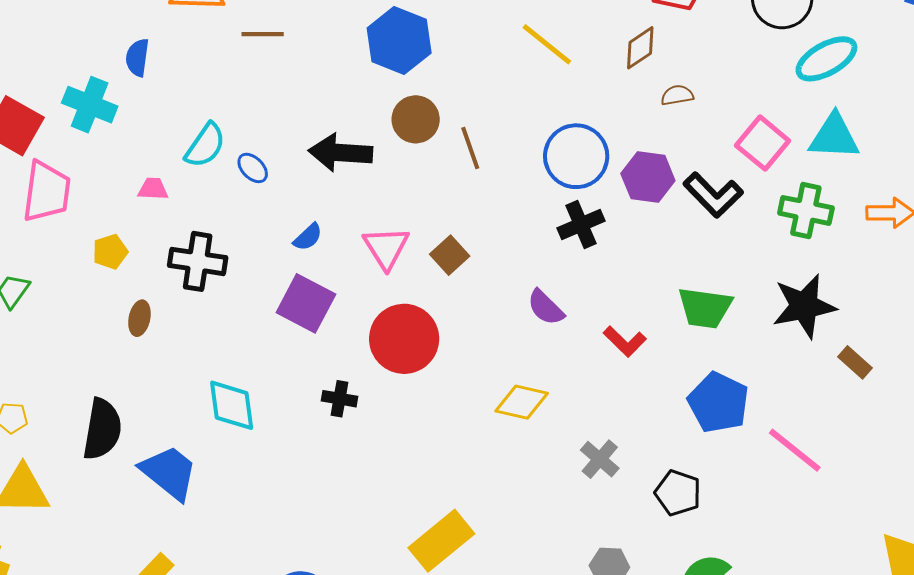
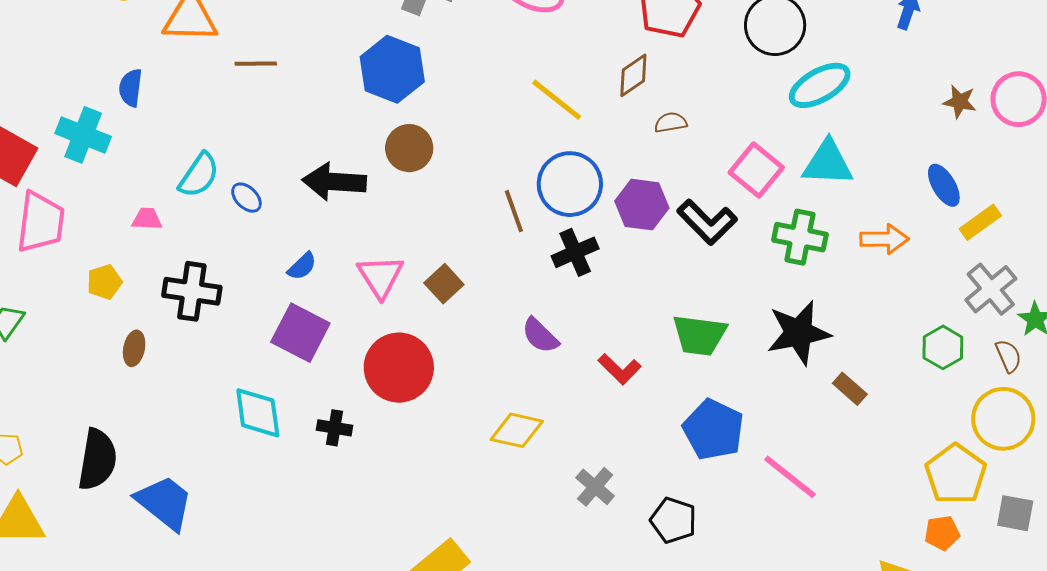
yellow line: (547, 44) -> (557, 100), moved
brown line: (470, 148) -> (514, 211), moved
cyan diamond: (232, 405) -> (258, 413), moved

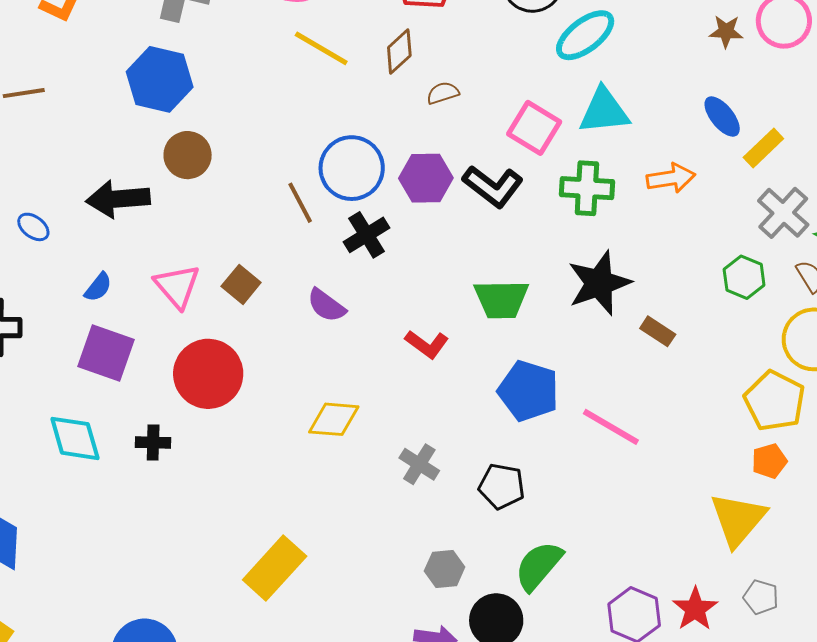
yellow line: (557, 100) -> (321, 48), moved
purple semicircle: (540, 336) -> (326, 305), moved

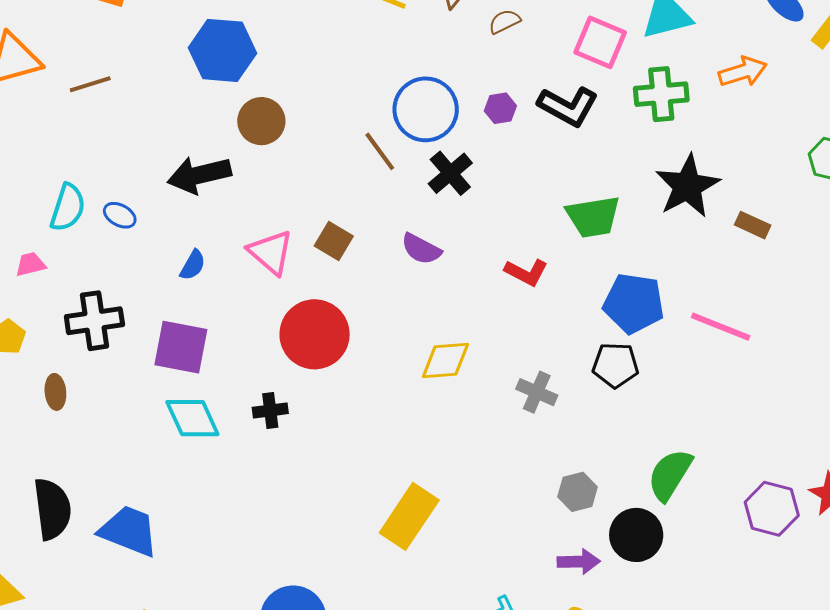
purple hexagon: (426, 178) -> (500, 108), size x0.6
purple square: (106, 353) -> (181, 347), moved
black pentagon: (502, 486) -> (615, 365), moved

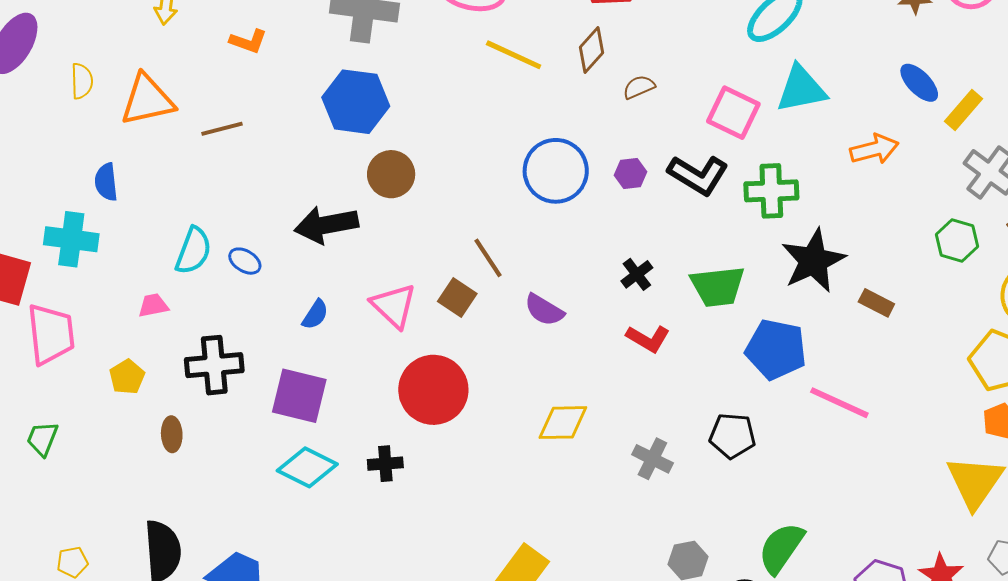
green cross: (661, 94) -> (771, 191), moved
brown line: (380, 151) -> (488, 258), moved
black cross: (450, 173) -> (637, 274), moved, size x0.7
blue pentagon: (634, 303) -> (776, 349), moved
cyan diamond: (192, 418) -> (307, 467), turned -42

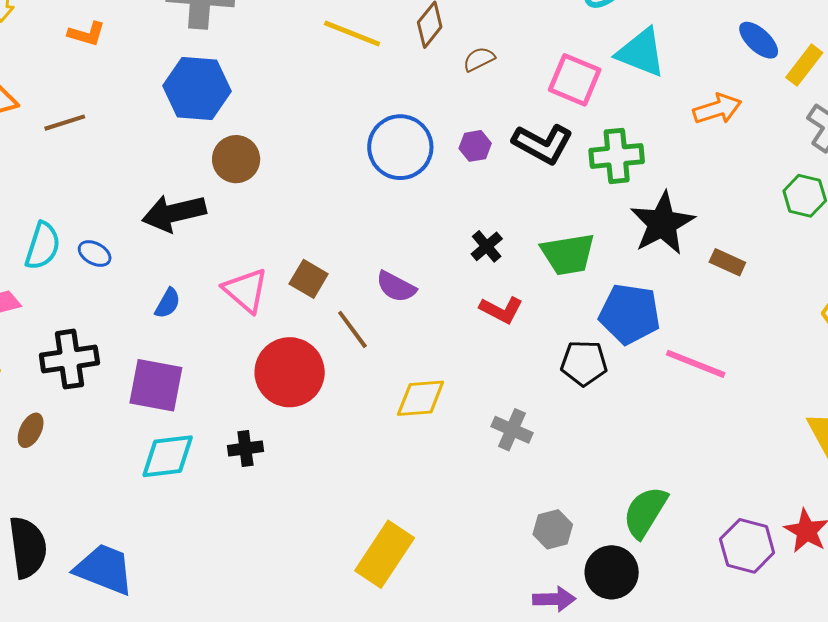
cyan triangle: (801, 89) -> (641, 53), turned 36
brown line: (488, 258) -> (352, 329), moved
brown ellipse: (172, 434) -> (31, 430), turned 32
black pentagon: (732, 436) -> (584, 363), moved
cyan diamond: (307, 467) -> (168, 456), turned -30

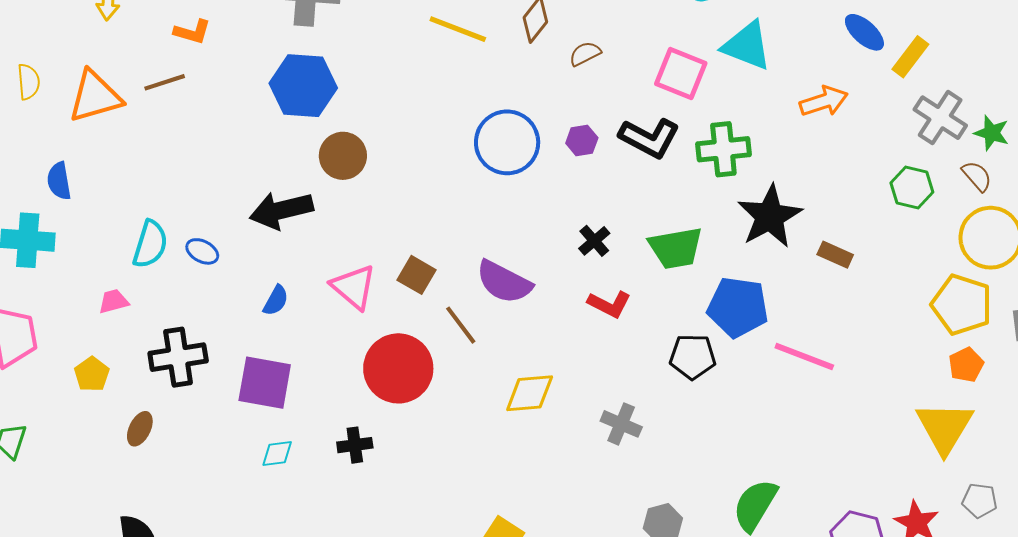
brown line: (65, 123) -> (165, 82), moved
purple semicircle: (396, 287) -> (504, 282), size x1.4
cyan diamond: (168, 456) -> (277, 454), size x0.6

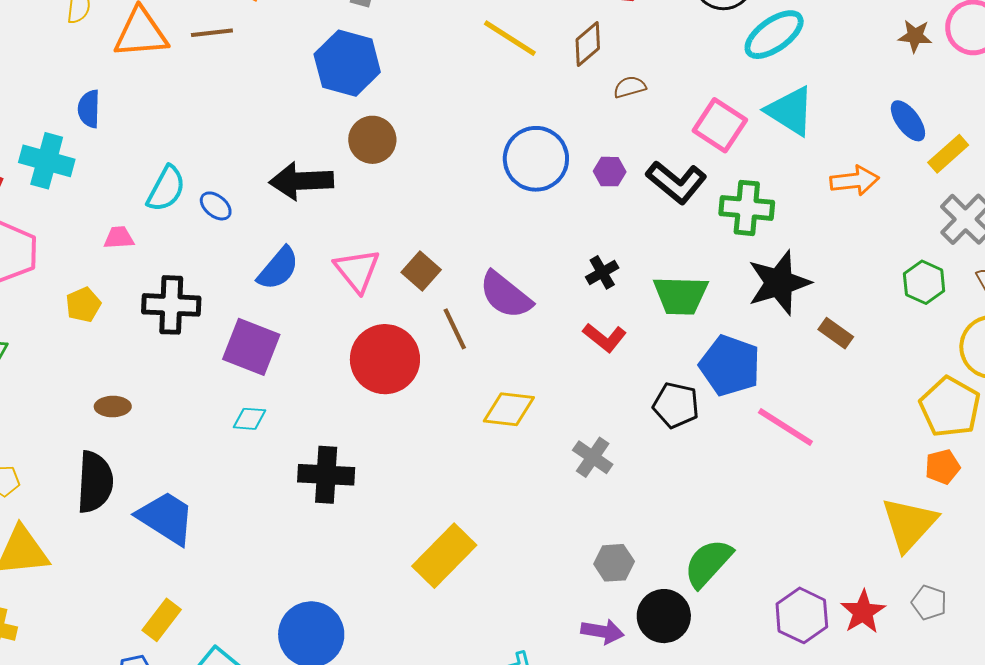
blue semicircle: (276, 300) -> (278, 269), size x1.5
brown ellipse: (140, 429) -> (113, 407), moved, turned 52
black cross: (355, 445) -> (326, 475), moved, size x1.6

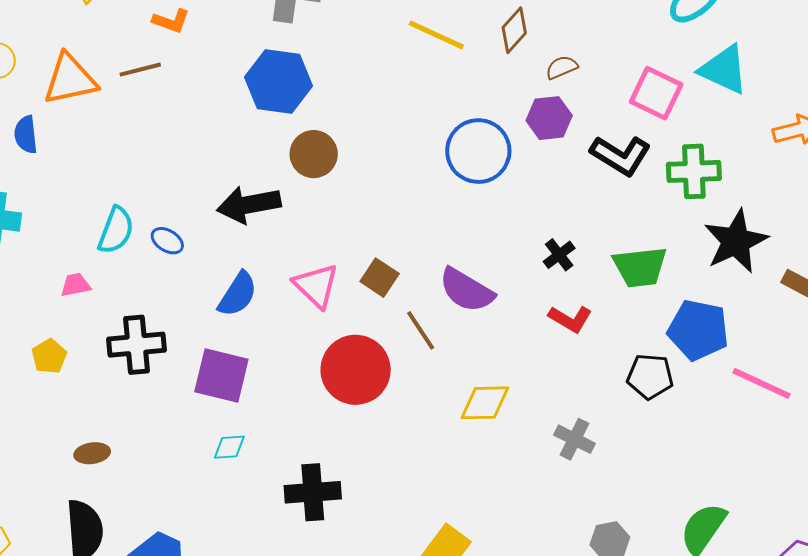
blue semicircle: (89, 109) -> (26, 135), moved
purple hexagon: (610, 172) -> (549, 118), moved, size x1.4

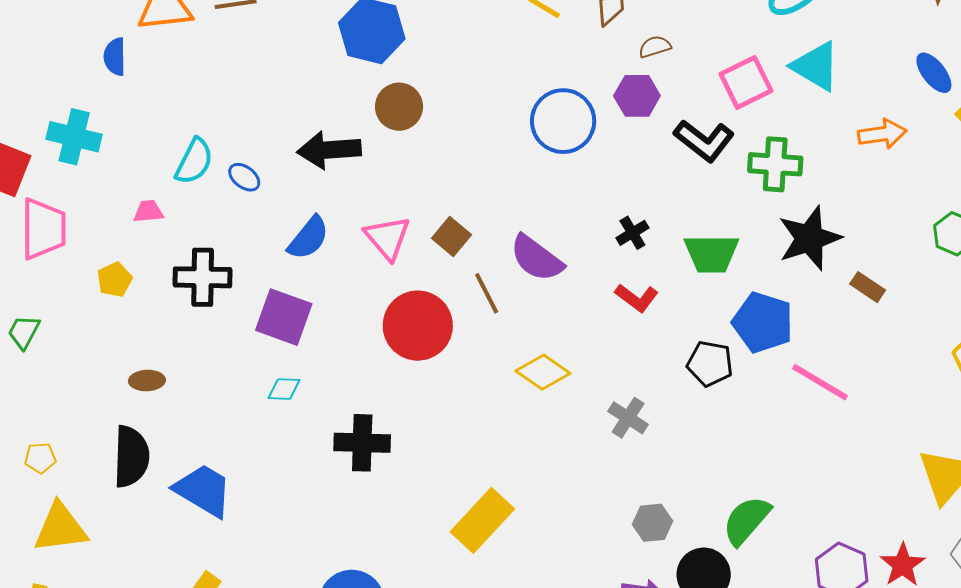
pink square: (656, 93) -> (746, 82), turned 32
yellow diamond: (485, 403) -> (543, 372), turned 30

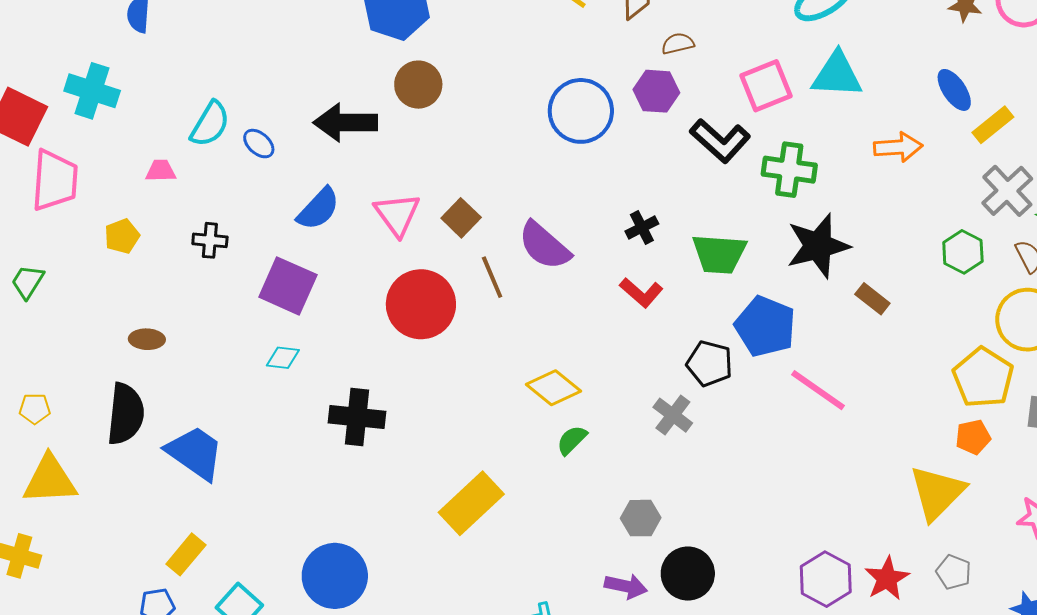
cyan triangle: (816, 66) -> (837, 75), turned -32
black cross: (203, 277) -> (210, 240), size x0.6
yellow diamond: (543, 372) -> (553, 388), moved
gray cross: (628, 418) -> (673, 415), moved
green semicircle: (746, 520) -> (572, 440), moved, size x0.6

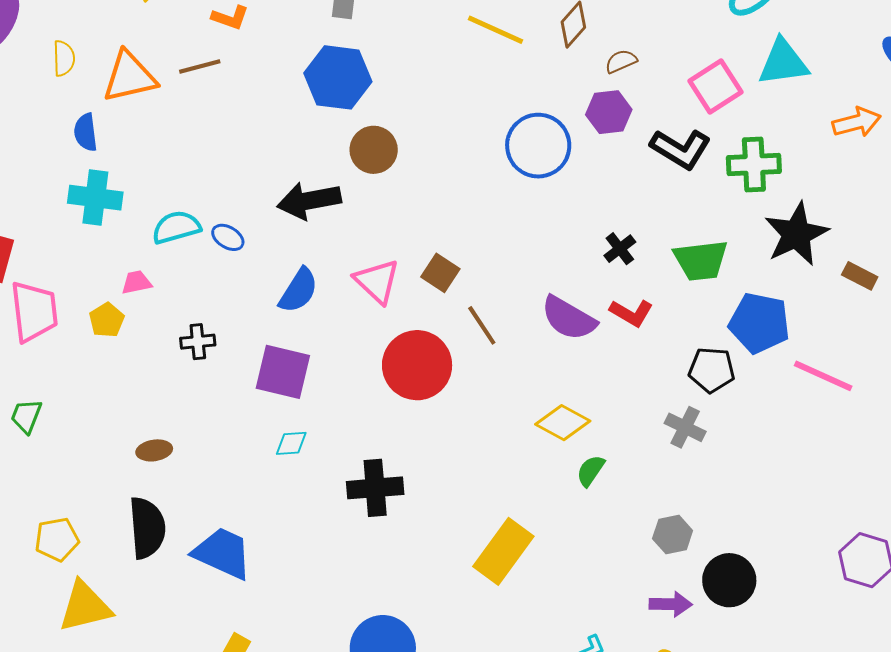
cyan cross: (92, 91) -> (95, 198), moved
cyan semicircle: (210, 124) -> (176, 227), turned -126
yellow pentagon: (122, 236) -> (107, 320), moved
purple semicircle: (544, 246) -> (569, 318), moved
yellow pentagon: (35, 409) -> (57, 539), size x1.4

